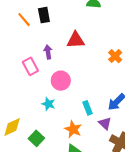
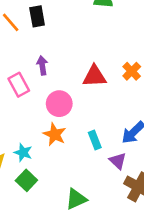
red triangle: (76, 40) -> (94, 76), moved
cyan star: (48, 104) -> (23, 152), moved
orange star: (73, 129) -> (55, 134), moved

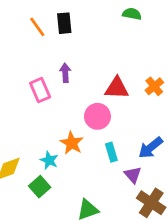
pink circle: (59, 104) -> (97, 116), moved
cyan star: (23, 152) -> (49, 160), moved

